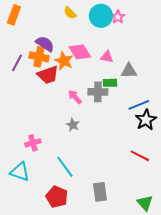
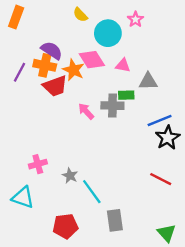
cyan circle: (101, 16) -> (108, 33), moved
gray star: (73, 125) -> (70, 176), moved
cyan line: (65, 167) -> (92, 192), moved
red pentagon: (57, 197) -> (65, 226), turned -30

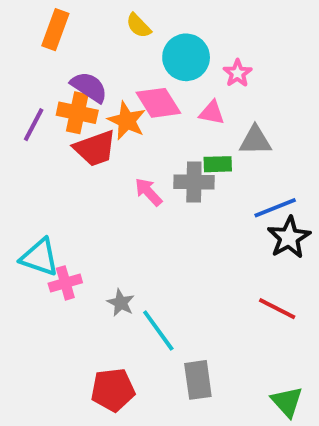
orange rectangle: (16, 17) -> (55, 30), moved
pink star: (135, 19) -> (238, 73), moved
cyan triangle: (23, 197) -> (40, 257), moved

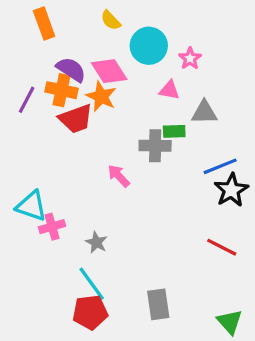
orange rectangle: (55, 30) -> (44, 24), turned -40
pink diamond: (158, 103) -> (109, 71), moved
pink arrow: (148, 192) -> (119, 176), moved
cyan line: (158, 330) -> (92, 284), moved

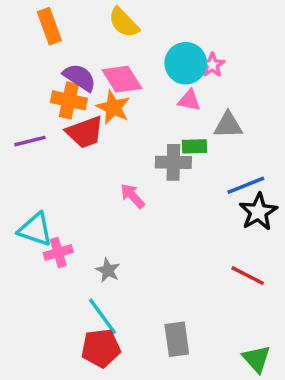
yellow semicircle: (111, 20) -> (124, 23), size x1.4
cyan circle: (149, 46) -> (186, 63), moved
purple line: (27, 100) -> (30, 141), moved, turned 48

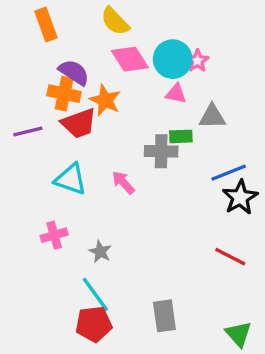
pink diamond: (122, 79) -> (130, 59), moved
cyan triangle: (35, 230) -> (71, 179), moved

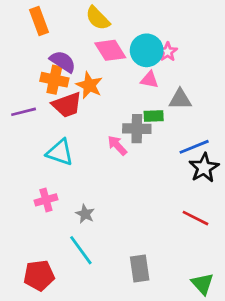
pink arrow: (123, 183) -> (117, 145), moved
red pentagon: (94, 324) -> (39, 275), moved

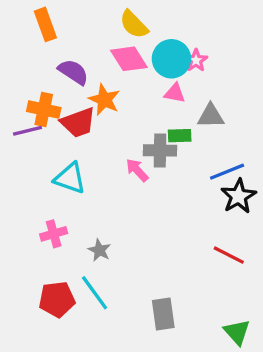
yellow semicircle: (98, 18) -> (134, 24), moved
orange cross: (54, 80) -> (44, 109), moved
red pentagon: (39, 275) -> (57, 299), moved

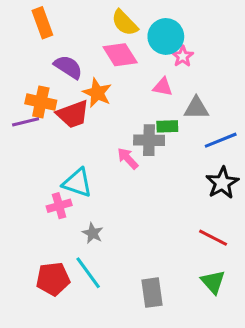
cyan circle: (171, 59) -> (166, 36), moved
blue line: (227, 172) -> (221, 140), moved
cyan triangle: (70, 178) -> (77, 183), moved
pink cross: (54, 234) -> (59, 206), moved
green triangle: (237, 332) -> (213, 282), moved

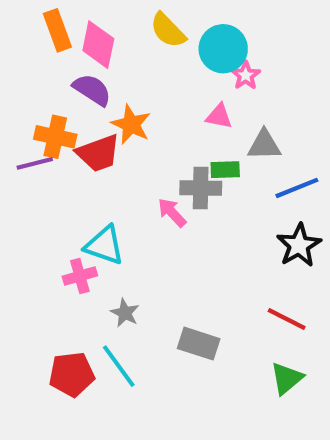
pink diamond: (120, 55) -> (98, 45), moved, turned 44
green triangle: (213, 282) -> (287, 378), turned 32
gray rectangle: (152, 293) -> (199, 344), moved, turned -64

